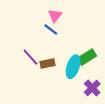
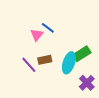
pink triangle: (55, 16) -> (37, 35), moved
purple line: (30, 57) -> (29, 65), moved

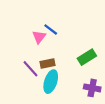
cyan ellipse: (69, 63) -> (51, 82), moved
purple cross: (87, 83) -> (92, 88), turned -35

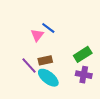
cyan ellipse: (51, 82) -> (48, 78), turned -70
purple cross: (92, 88) -> (84, 75), moved

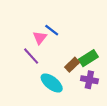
brown rectangle: (45, 60) -> (72, 65), moved, turned -32
purple line: (29, 65) -> (31, 56), moved

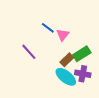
pink triangle: (40, 38) -> (63, 35), moved
cyan ellipse: (52, 83) -> (66, 77), moved

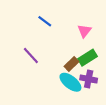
blue line: (48, 28) -> (45, 21), moved
pink triangle: (63, 35) -> (84, 31), moved

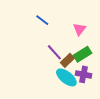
purple line: (31, 55) -> (54, 52), moved

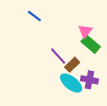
blue line: (42, 20) -> (34, 16), moved
green rectangle: (82, 54) -> (91, 44), moved, turned 72

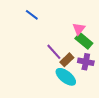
purple cross: (89, 80) -> (86, 62), moved

